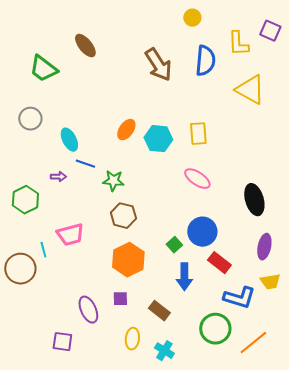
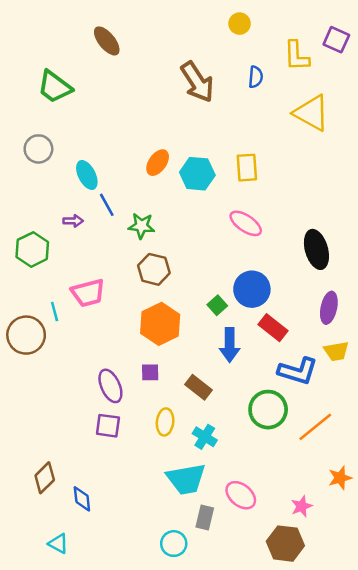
brown ellipse: (85, 46) -> (107, 41), moved
blue semicircle: (205, 61) -> (256, 77), size x0.6
blue line: (85, 164) -> (107, 205), turned 42
purple square: (62, 342) -> (108, 426), moved

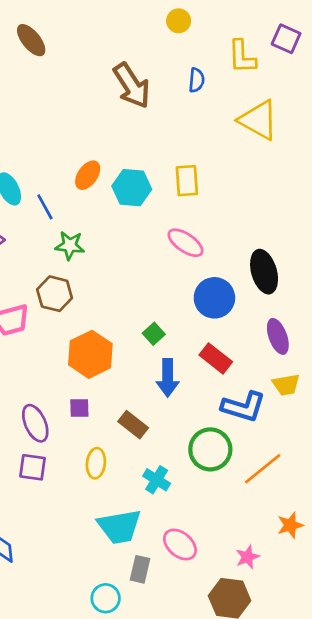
blue line: (107, 205) -> (45, 207), moved
brown hexagon: (154, 269) -> (55, 294), moved
blue circle: (252, 289) -> (214, 298), moved
purple ellipse: (329, 308) -> (278, 336), turned -32
cyan cross: (205, 437) -> (157, 480), moved

